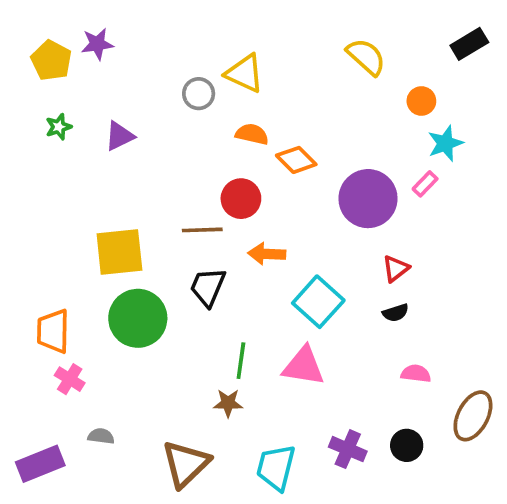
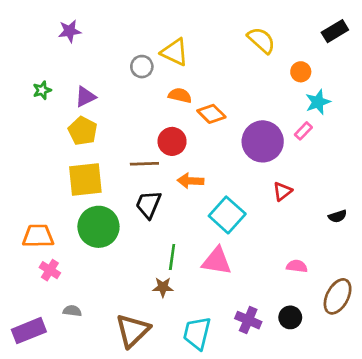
yellow pentagon: (51, 60) -> (83, 131), moved
black semicircle: (396, 313) -> (338, 216), moved
orange trapezoid: (53, 331) -> (38, 236), turned 88

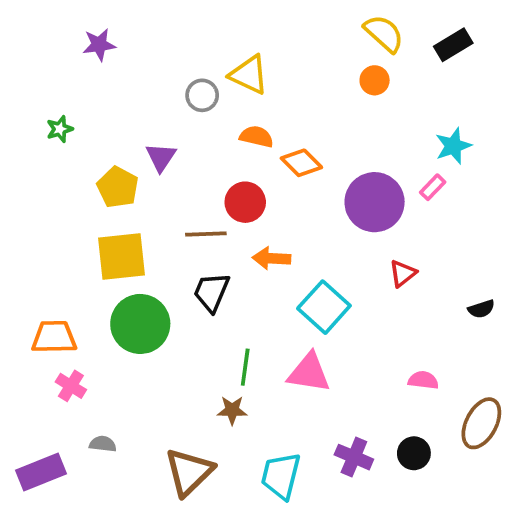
black rectangle: (335, 31) -> (453, 45), moved
yellow semicircle: (261, 40) -> (384, 33), moved
orange circle: (301, 72) -> (375, 80), moved
purple triangle: (85, 97) -> (161, 157), moved, turned -30

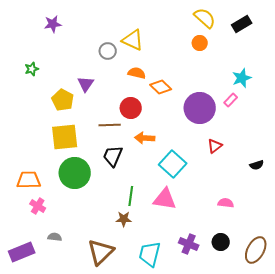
brown ellipse: (481, 423) -> (256, 250), moved

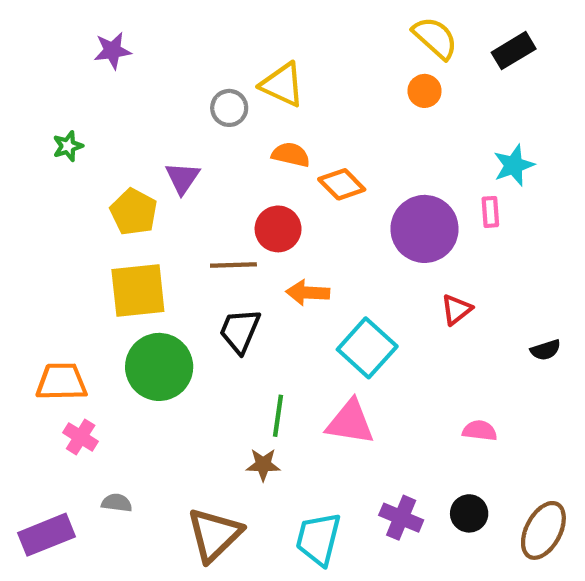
pink rectangle: (231, 100) -> (490, 212), turned -48

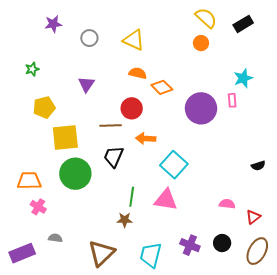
gray circle: (229, 108) -> (89, 38), moved
yellow pentagon: (134, 212) -> (44, 107), moved, turned 30
red triangle: (456, 310) -> (253, 217), moved

